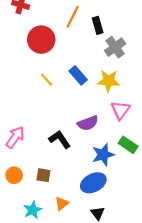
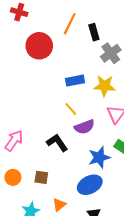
blue rectangle: (78, 75) -> (75, 81), turned -60
yellow line: (47, 80) -> (71, 109), moved

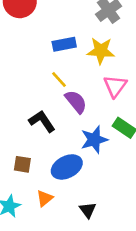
purple semicircle: (84, 127) -> (76, 102), turned -108
blue ellipse: (90, 185) -> (67, 167), moved

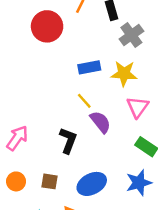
black L-shape: (42, 121) -> (68, 141), turned 55
blue star: (94, 140) -> (139, 183), moved

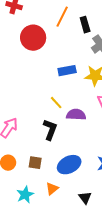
yellow line: (84, 101) -> (56, 103), moved
purple semicircle: (100, 122) -> (76, 115), turned -48

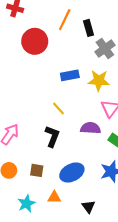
purple semicircle: (76, 115) -> (90, 128), moved
orange triangle: (52, 189) -> (54, 197), turned 40

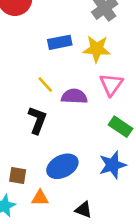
purple semicircle: (90, 128) -> (74, 96), moved
brown square: (37, 170) -> (18, 175), moved
black triangle: (88, 207) -> (84, 210), turned -32

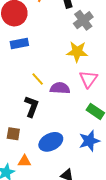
blue rectangle: (60, 42) -> (19, 44), moved
brown square: (18, 175) -> (13, 134), moved
orange triangle: (40, 198) -> (24, 161), moved

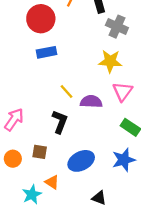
gray cross: (83, 20) -> (117, 27), turned -30
orange triangle: (24, 161) -> (52, 182), turned 32

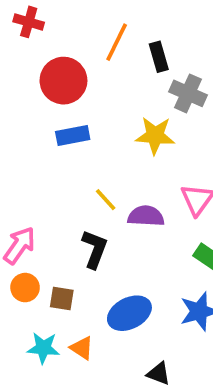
yellow star: (110, 61) -> (155, 136), moved
orange circle: (13, 159) -> (25, 288), moved
cyan star: (32, 195) -> (43, 348), moved, turned 30

